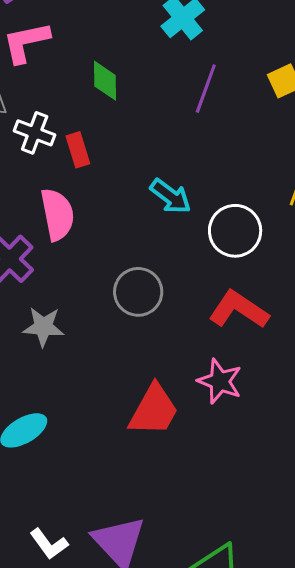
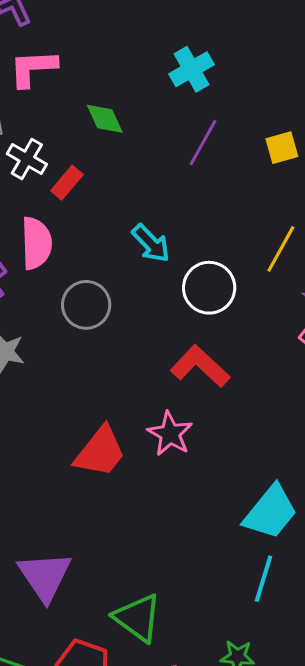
green diamond: (105, 81) -> (105, 119), turned -33
red rectangle: (78, 150) -> (67, 183), turned 48
gray circle: (138, 292) -> (86, 305), moved

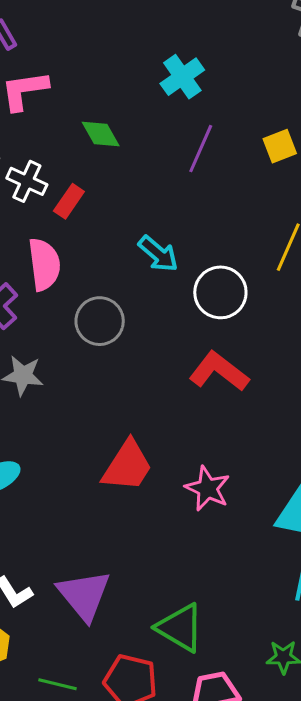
pink star: (170, 434) -> (207, 489), moved

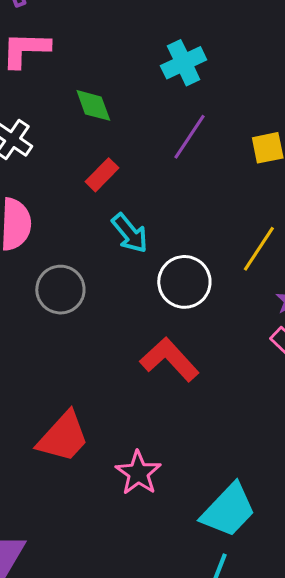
red rectangle: (69, 201) -> (102, 175), moved

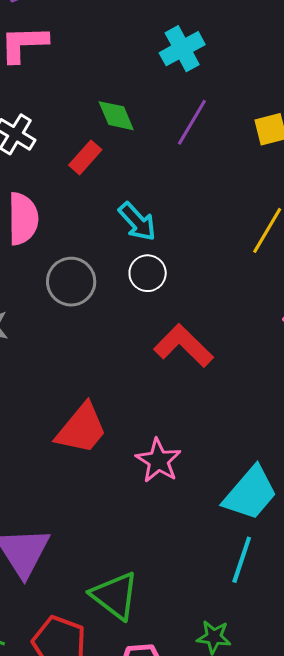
green diamond: (93, 105) -> (116, 116), moved
red rectangle: (102, 175) -> (85, 157), moved
white circle: (184, 282) -> (148, 273), moved, size x0.7

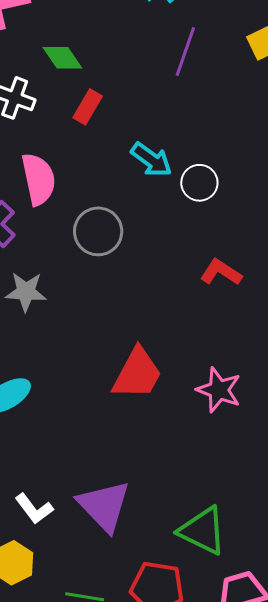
green diamond: (116, 116) -> (62, 58), moved
white circle: (148, 273) -> (199, 183), moved
red L-shape: (184, 346) -> (221, 272), size x0.7

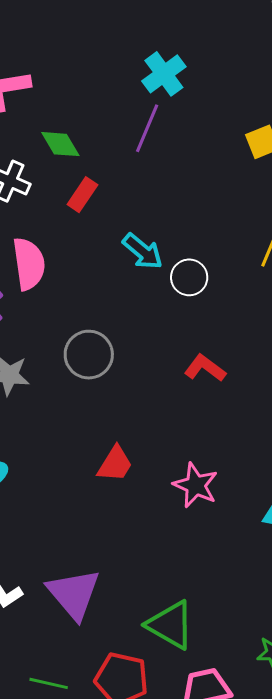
purple line: (185, 51) -> (147, 128), moved
gray circle: (98, 231) -> (89, 355), moved
red trapezoid: (137, 374) -> (115, 464), size x0.7

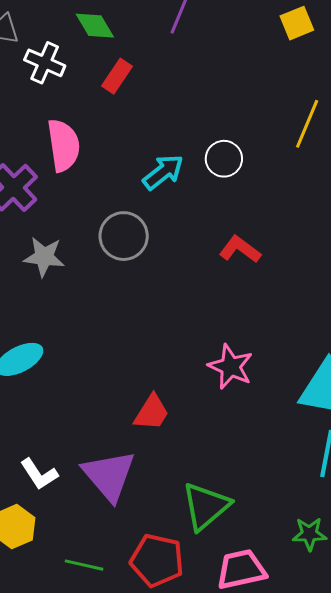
cyan arrow: (143, 251) -> (163, 172), moved, turned -78
red trapezoid: (115, 464) -> (152, 412), moved
green triangle: (170, 625) -> (206, 506), turned 50

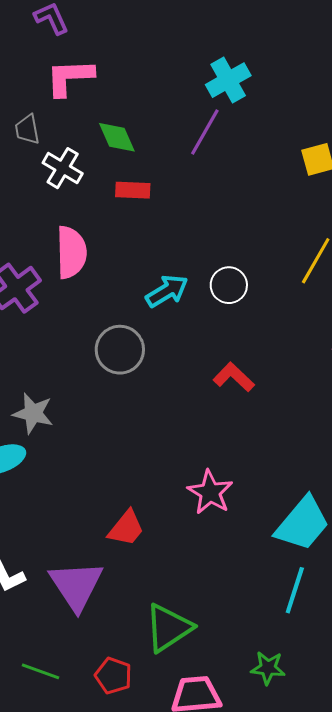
red rectangle: (117, 76) -> (133, 190), turned 52
gray star: (44, 257) -> (33, 413), moved
red pentagon: (157, 560) -> (113, 676), size x0.7

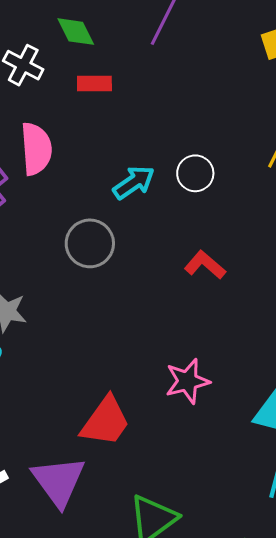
pink star: (210, 492) -> (187, 381), turned 30
red trapezoid: (126, 528) -> (105, 421), size x1.4

